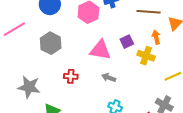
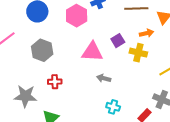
orange arrow: (156, 37) -> (146, 33), turned 96
red cross: (71, 76) -> (55, 82), moved

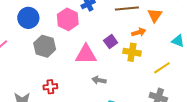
gray hexagon: (42, 50) -> (45, 46), moved

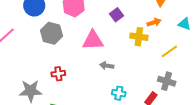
orange arrow: (139, 32) -> (154, 22), moved
purple square: (111, 42) -> (116, 15), moved

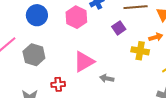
gray hexagon: (51, 33) -> (34, 55), moved
pink triangle: (93, 40) -> (84, 62), moved, turned -30

